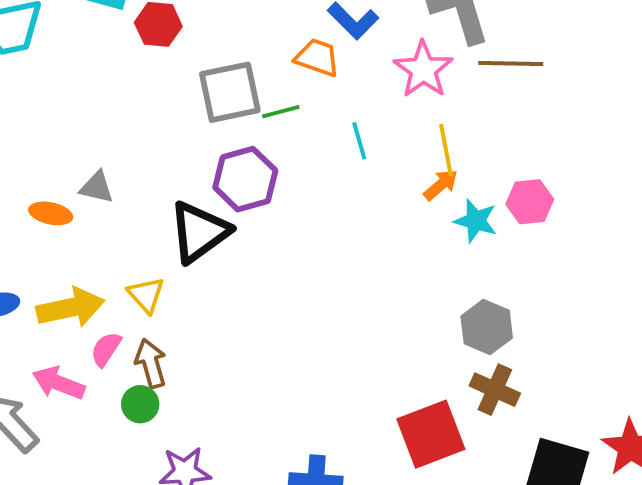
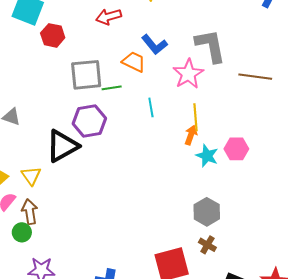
brown line: (511, 64) -> (255, 77), moved
orange arrow: (441, 185) -> (191, 135), turned -36
brown cross: (495, 390) -> (207, 245), size x0.7

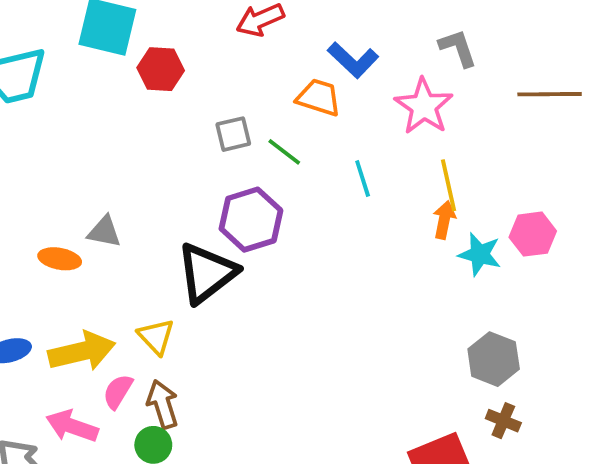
gray L-shape: (210, 46) -> (458, 48), size x0.6
gray square: (86, 75) -> (233, 134), size x0.6
green line: (112, 88) -> (284, 152), turned 54

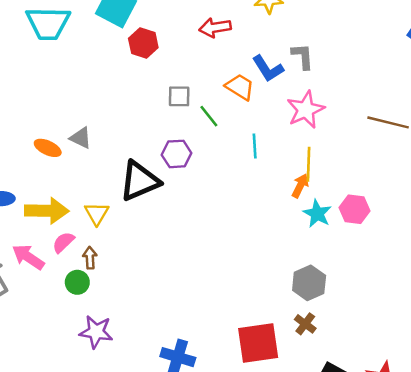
gray L-shape: (458, 48) -> (303, 56), moved
purple hexagon: (251, 220) -> (177, 154), size x0.7
brown arrow: (163, 404) -> (90, 258), size x0.7

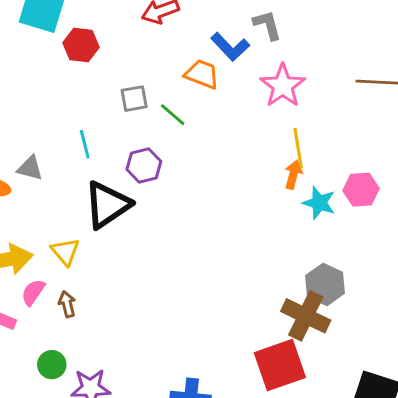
cyan line: (255, 146) -> (85, 144), moved
green circle: (77, 282) -> (52, 365), moved
brown cross: (305, 324) -> (306, 316), moved, size x1.8

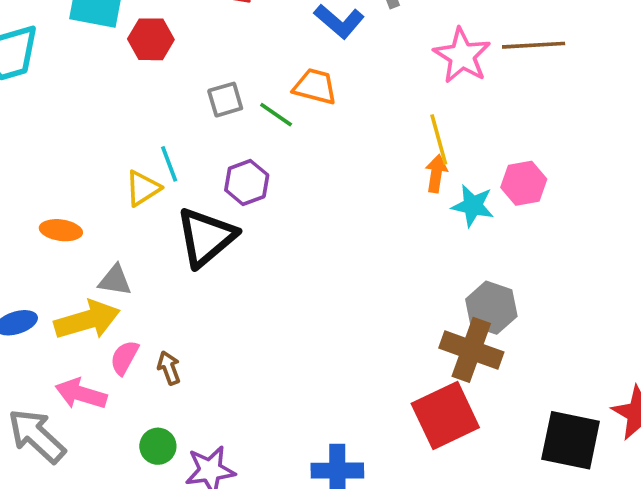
orange trapezoid: (202, 74) -> (315, 86), moved
pink star: (283, 86) -> (462, 56), moved
gray triangle: (30, 168) -> (115, 280), moved
yellow triangle: (65, 252) -> (143, 188), moved, turned 44

